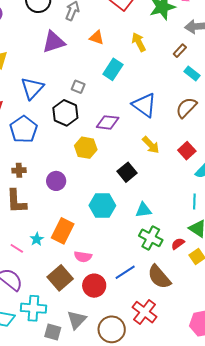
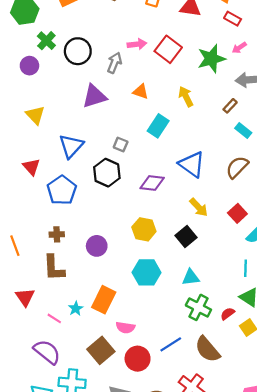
yellow hexagon: (86, 148) -> (144, 229), moved
black square: (127, 172) -> (186, 237), moved

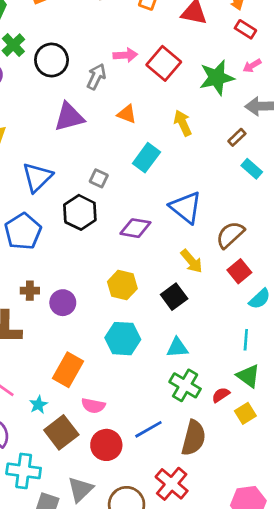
brown semicircle: (237, 167) -> (230, 235), moved
brown cross: (57, 234) -> (30, 291), moved
cyan star: (76, 309) -> (38, 405), moved
brown semicircle: (207, 349) -> (194, 438), turned -128

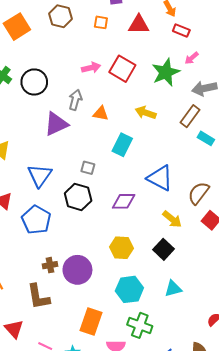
gray arrow: (96, 77) -> (75, 100), moved
yellow arrow: (183, 123) -> (146, 113), turned -36
brown rectangle: (237, 137) -> (190, 116), size x1.5
purple circle: (63, 303) -> (77, 270), size x1.4
green cross: (185, 385) -> (140, 325), moved

